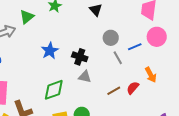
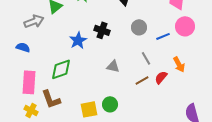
black cross: (80, 57) -> (102, 30), moved
gray line: (118, 58) -> (146, 58), moved
green diamond: (54, 90) -> (61, 69), moved

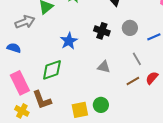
black cross: (102, 30) -> (102, 31), moved
pink rectangle: (29, 82) -> (20, 83), turned -30

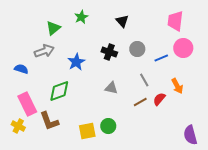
gray arrow: (25, 22) -> (44, 51), moved
yellow cross: (22, 111) -> (18, 126), moved

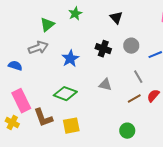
green diamond: (59, 91) -> (65, 94), moved, turned 40
green circle: (108, 126) -> (127, 131), moved
yellow square: (87, 131) -> (71, 126), moved

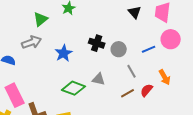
black triangle: (116, 18) -> (135, 12), moved
gray circle: (131, 46) -> (119, 49), moved
green diamond: (65, 94) -> (74, 88), moved

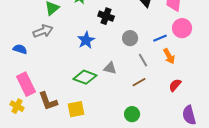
black cross: (97, 43) -> (106, 16), moved
blue star: (64, 53) -> (86, 40), moved
orange arrow: (165, 77) -> (169, 56), moved
red semicircle: (147, 90) -> (175, 85), moved

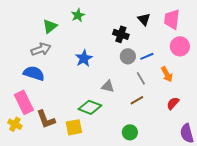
black cross: (106, 16) -> (121, 34), moved
blue line: (160, 38) -> (147, 56), moved
blue semicircle: (20, 49) -> (34, 73), moved, size x1.5
green diamond: (85, 77) -> (90, 107), moved

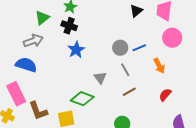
black triangle: (144, 19) -> (136, 11), turned 32
black cross: (121, 34) -> (69, 26), moved
gray line: (141, 78) -> (125, 70), moved
gray triangle: (108, 86) -> (100, 78), turned 40

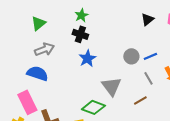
green triangle: (42, 18) -> (38, 23), moved
gray line: (125, 70) -> (148, 78), moved
gray triangle: (100, 78) -> (111, 86), size x1.5

